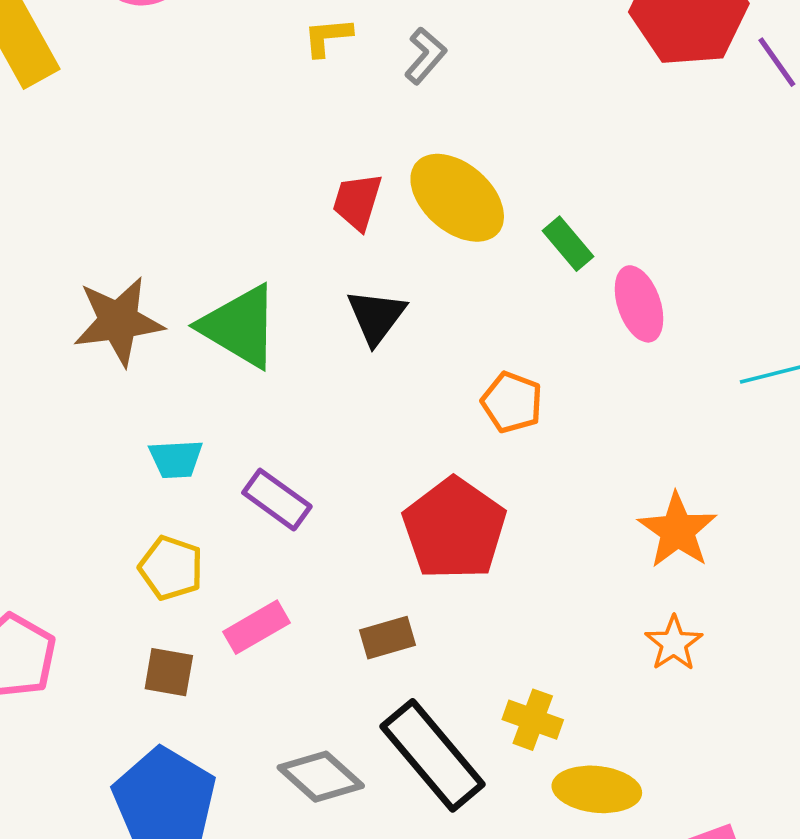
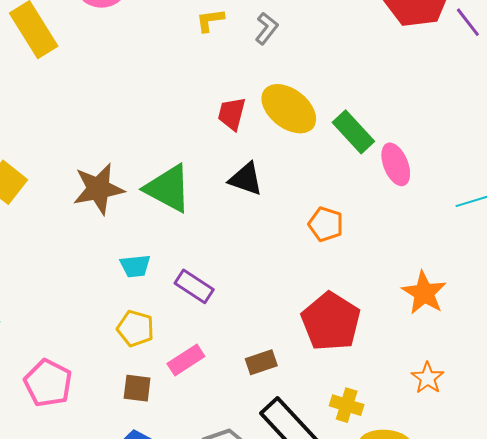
green rectangle: (568, 244) -> (353, 132), size x1.4
black triangle: (376, 317) -> (246, 179), turned -45
red pentagon: (454, 529) -> (331, 322), moved
orange star: (674, 643) -> (428, 378), moved

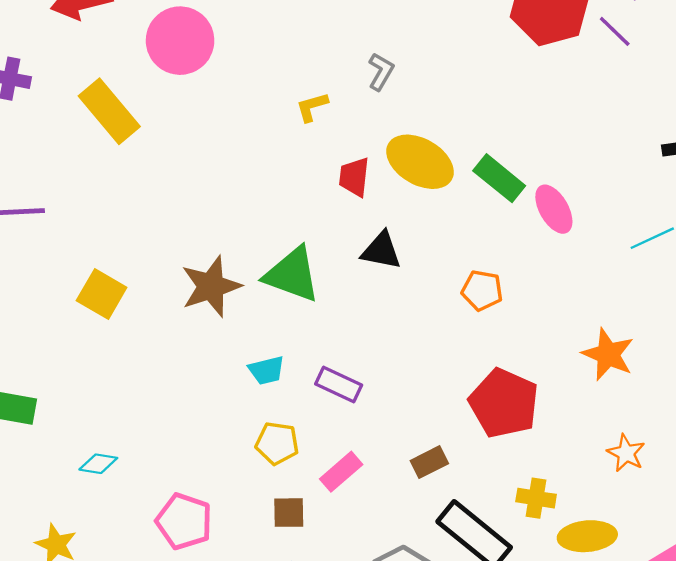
yellow L-shape: (210, 20) -> (312, 107), moved

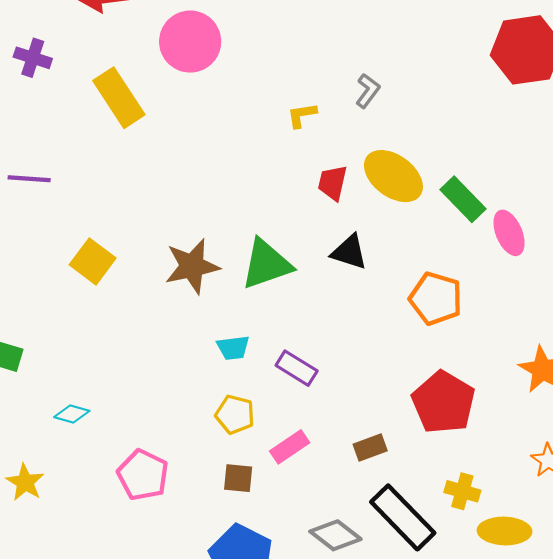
green triangle: (292, 275) -> (266, 264), turned -46
orange pentagon: (482, 290) -> (436, 298), size x1.4

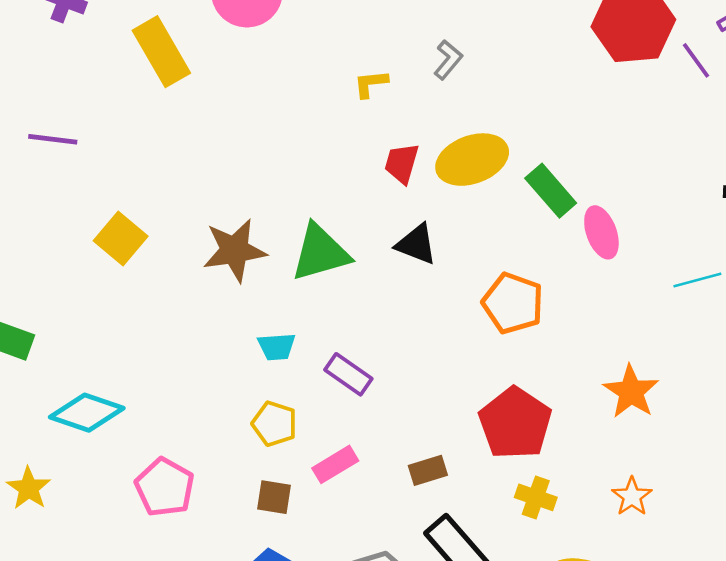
yellow ellipse: (393, 176) -> (472, 160), turned -60
cyan diamond: (72, 414) -> (87, 413), size x1.8
yellow cross: (462, 491) -> (536, 497), moved

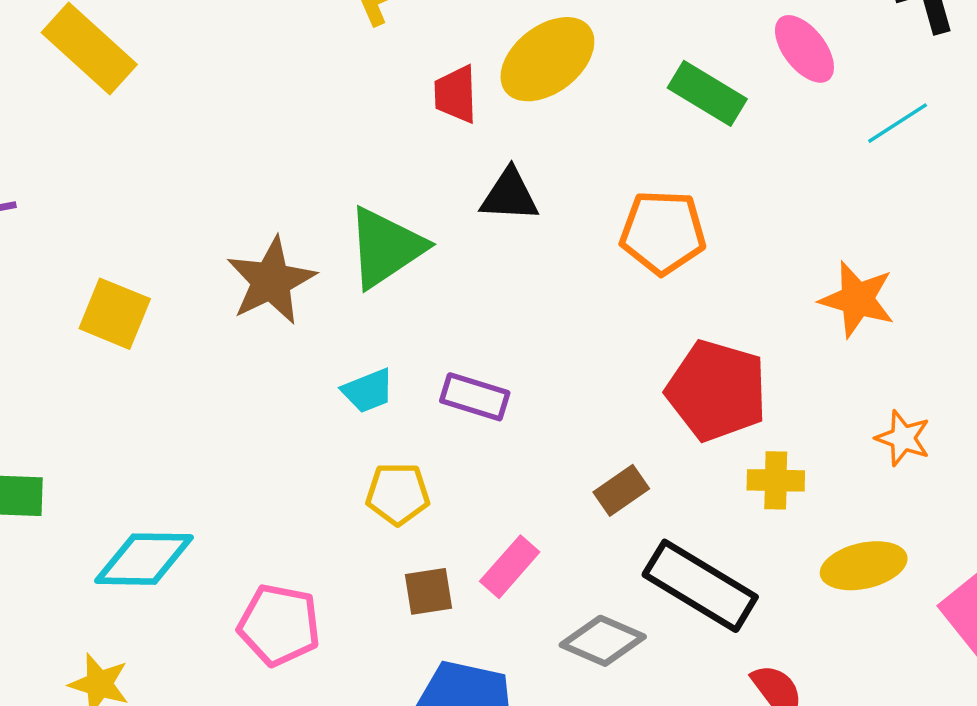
green rectangle: (551, 191) -> (707, 93), moved
pink ellipse: (601, 232) -> (804, 49), moved
pink rectangle: (335, 464) -> (510, 567), moved

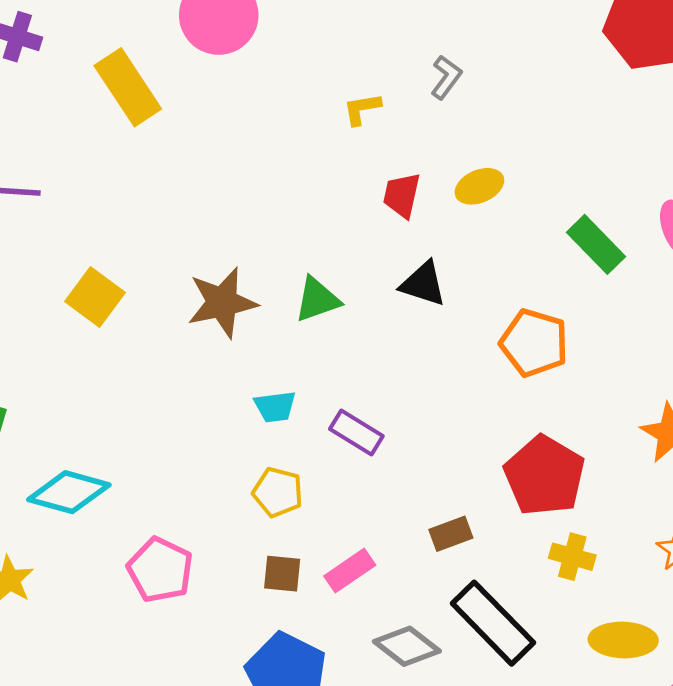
yellow ellipse: (547, 59) -> (479, 186), size x0.6
green triangle: (386, 247) -> (317, 300), size x0.7

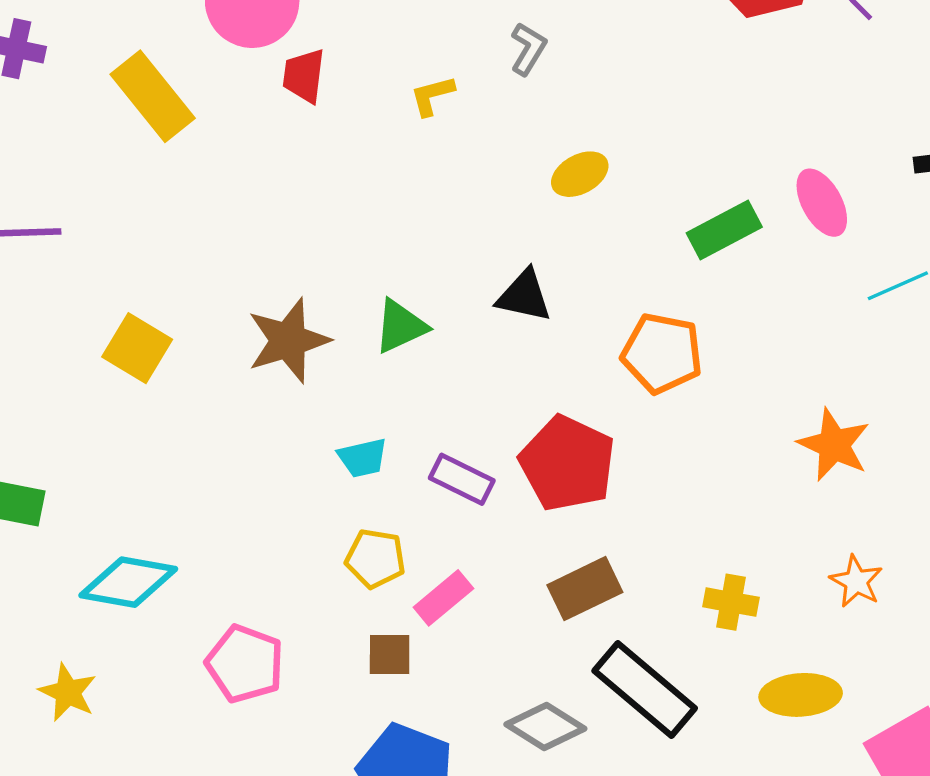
red trapezoid: (402, 195) -> (304, 76), moved
green rectangle: (596, 244) -> (724, 230), turned -68
red pentagon: (544, 476) -> (567, 463), moved
brown rectangle: (451, 534) -> (585, 589), size x1.4
pink rectangle: (350, 571) -> (443, 598), moved

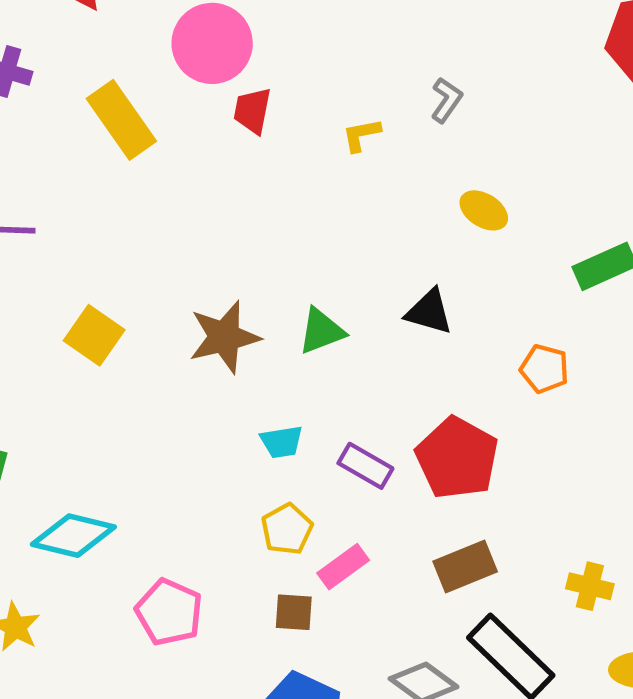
yellow ellipse: (580, 174) -> (484, 210), turned 57
orange pentagon: (662, 353) -> (544, 369), size x0.7
yellow pentagon: (375, 559) -> (287, 529), turned 30

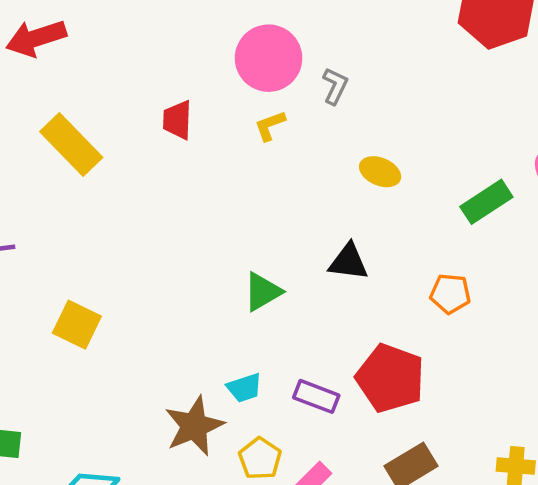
pink circle: (212, 43) -> (269, 58), moved
brown star: (224, 337) -> (194, 426), moved

